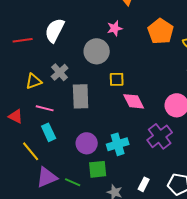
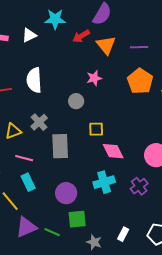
white semicircle: (55, 30) -> (34, 80), turned -30
gray circle: (97, 51) -> (76, 101), size x0.6
purple cross: (160, 136) -> (139, 186), size x0.7
cyan cross: (118, 144) -> (104, 182), moved

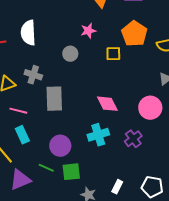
gray cross: (39, 122) -> (33, 75), turned -30
yellow square: (96, 129) -> (113, 54), moved
green line: (52, 232) -> (46, 168), moved

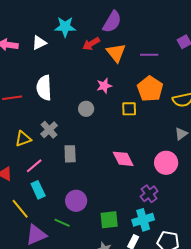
gray cross: (33, 75) -> (49, 130), turned 30
gray rectangle: (54, 99) -> (70, 154), size x0.7
pink line: (18, 111) -> (34, 166), turned -54
cyan cross: (98, 135) -> (143, 220), moved
green square: (71, 172) -> (109, 220), moved

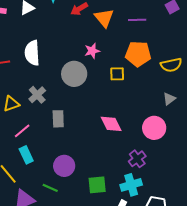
orange pentagon: (150, 89) -> (138, 54), turned -30
gray circle: (86, 109) -> (74, 74), size x1.6

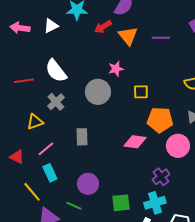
white semicircle: (32, 53) -> (56, 71), turned -35
orange pentagon: (138, 54) -> (160, 120), moved
gray cross: (37, 95) -> (56, 102), moved
pink diamond: (111, 124) -> (135, 142), turned -55

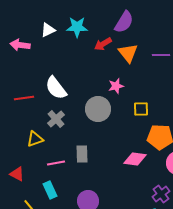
white triangle: (51, 26) -> (48, 30), moved
pink line: (46, 149) -> (56, 163), moved, turned 30

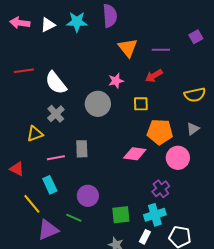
purple semicircle: (124, 22) -> (110, 16), moved, turned -35
red arrow: (103, 44) -> (154, 76), moved
pink arrow: (20, 45) -> (20, 23), moved
red line: (24, 98) -> (24, 71), moved

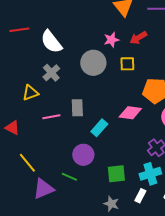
red arrow: (154, 76) -> (138, 38), moved
yellow square: (141, 104) -> (127, 64), moved
cyan rectangle: (50, 185) -> (99, 128), moved, turned 66

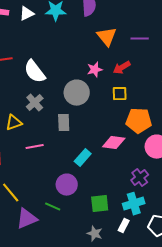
yellow square: (127, 64) -> (120, 94), moved
gray rectangle: (77, 108) -> (64, 123), moved

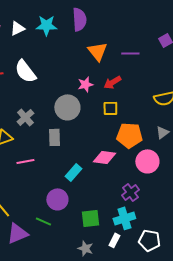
white semicircle: (35, 72) -> (25, 71), moved

